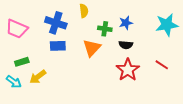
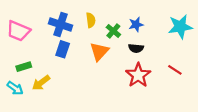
yellow semicircle: (84, 11) -> (91, 20), moved
green cross: (105, 29) -> (113, 31), turned 32
blue rectangle: (58, 46) -> (63, 49), turned -70

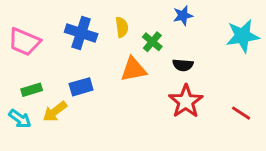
blue star: (136, 24) -> (183, 16), moved
blue rectangle: (63, 49) -> (81, 87), moved, turned 56
orange triangle: (99, 51) -> (133, 69), turned 36
red line: (175, 70) -> (241, 113), moved

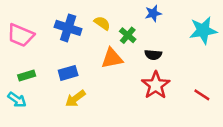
yellow semicircle: (122, 27) -> (102, 23), turned -49
yellow arrow: (55, 112) -> (75, 99), moved

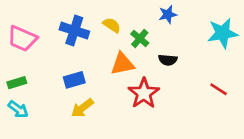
green rectangle: (27, 75) -> (17, 83), moved
red star: (156, 85) -> (144, 93), moved
red line: (202, 95) -> (219, 89), moved

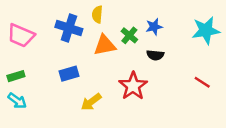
blue star: (168, 14) -> (154, 27), moved
yellow semicircle: (112, 25) -> (97, 14), moved, turned -119
orange triangle: (122, 64) -> (105, 45), moved
yellow arrow: (82, 108) -> (91, 102), moved

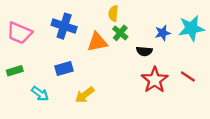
yellow semicircle: (97, 14) -> (113, 13), moved
blue star: (154, 27) -> (163, 33), moved
red star: (133, 86) -> (155, 80), moved
cyan arrow: (17, 101) -> (40, 94), moved

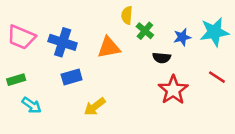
blue cross: (64, 26) -> (63, 42), moved
green cross: (120, 33) -> (145, 31), moved
red line: (188, 76) -> (217, 77), moved
cyan arrow: (40, 94) -> (32, 105), moved

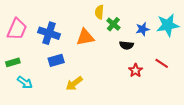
pink trapezoid: (21, 37) -> (17, 29), turned -90
red line: (217, 77) -> (162, 63), moved
red star: (173, 90) -> (136, 70), size x0.6

